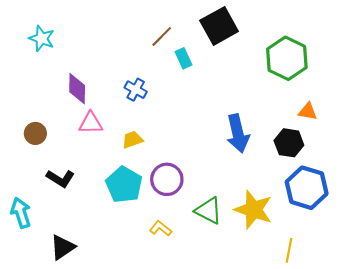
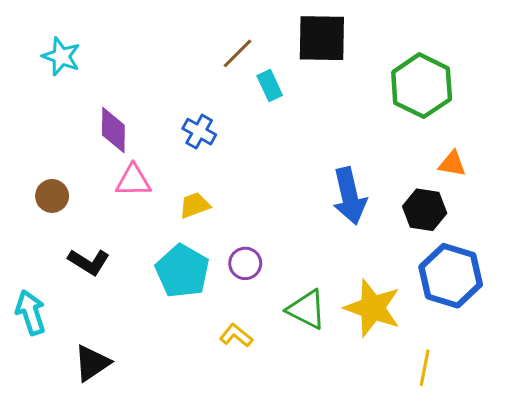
black square: (219, 26) -> (322, 38), turned 30
purple circle: (167, 179) -> (245, 263), size x0.7

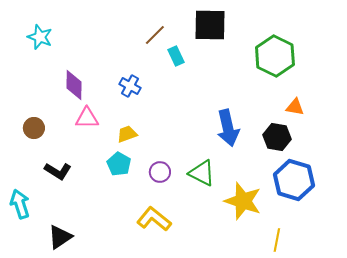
cyan pentagon: (182, 271) -> (119, 164), moved, size x0.7
green triangle: (307, 309) -> (202, 173), moved
yellow L-shape: (236, 335) -> (154, 219), size x1.6

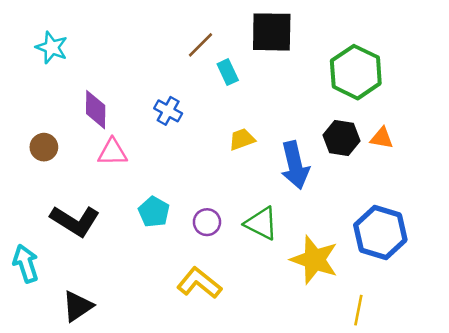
brown circle: (34, 128) -> (44, 147), moved
yellow trapezoid: (127, 134) -> (242, 139), moved
black hexagon: (277, 137) -> (342, 138), moved
black L-shape: (58, 171) -> (75, 221), size x1.4

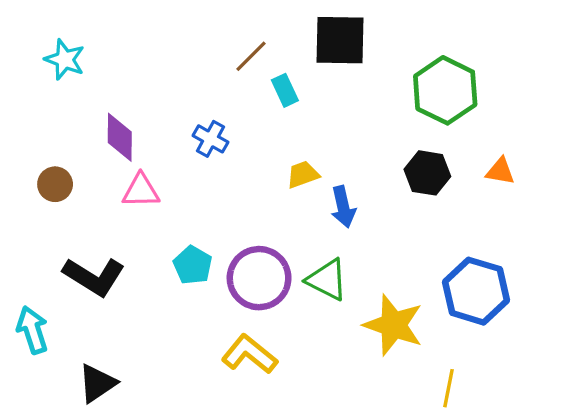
orange triangle: (382, 138) -> (500, 171), moved
blue arrow: (295, 165) -> (343, 207), moved, size x0.7
purple circle: (207, 222) -> (259, 278), size x1.8

